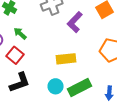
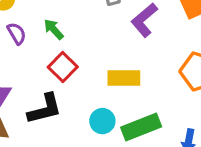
red square: (15, 55) -> (63, 67), moved

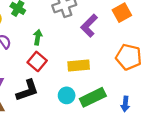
green arrow: (54, 29) -> (38, 37), moved, turned 56

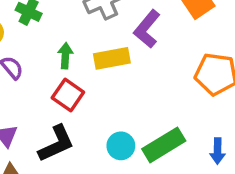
yellow rectangle: (79, 65) -> (112, 58), moved

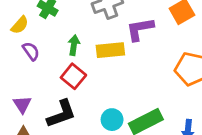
purple L-shape: (147, 29) -> (140, 29), turned 36

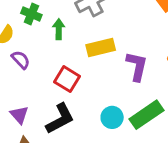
purple L-shape: (140, 29) -> (137, 66), moved, turned 120
green arrow: (74, 45) -> (59, 29), moved

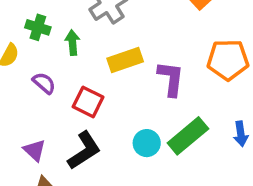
purple semicircle: (21, 60) -> (44, 83), moved

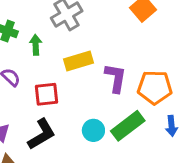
orange pentagon: (228, 60) -> (155, 87), moved
red square: (88, 102) -> (46, 94), turned -35

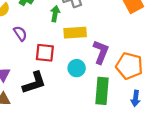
green arrow: (36, 45) -> (55, 14), moved
green rectangle: (128, 126) -> (102, 91), turned -60
cyan circle: (93, 130) -> (77, 68), moved

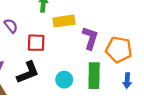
cyan circle: (77, 68) -> (64, 80), moved

